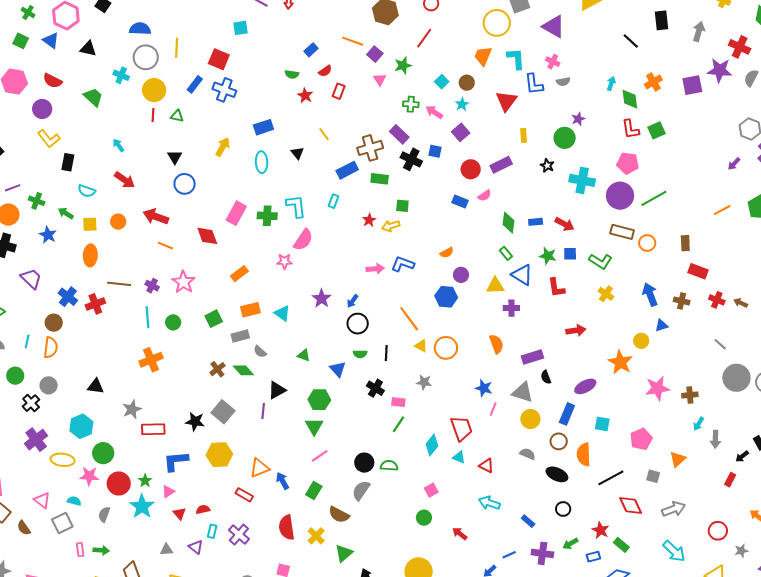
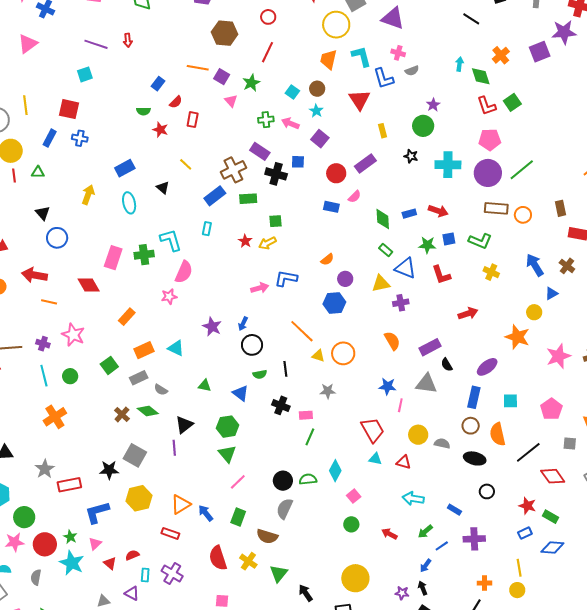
blue cross: (224, 90) -> (80, 138), size x0.7
brown cross: (682, 301) -> (567, 266), turned 35
yellow circle: (530, 419) -> (418, 435), moved
cyan diamond: (432, 445) -> (335, 471), moved
green arrow: (570, 544) -> (425, 531), moved

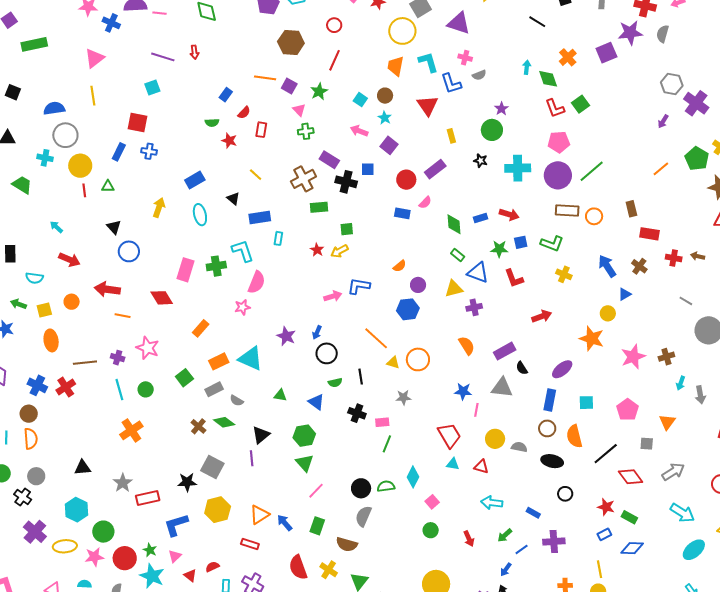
yellow line: (25, 105) -> (93, 96), moved
green cross: (266, 120) -> (306, 131), moved
blue rectangle: (215, 196) -> (260, 217), moved, turned 30
cyan triangle: (176, 348) -> (251, 359), size x1.5
red arrow: (389, 534) -> (469, 539), turned -140

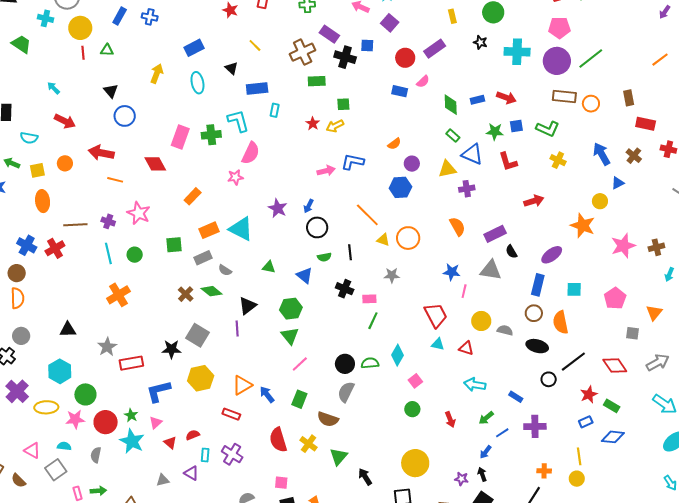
green square: (184, 378) -> (174, 245), turned 30
black line: (606, 454) -> (573, 362), moved
red star: (606, 507) -> (589, 394), turned 30

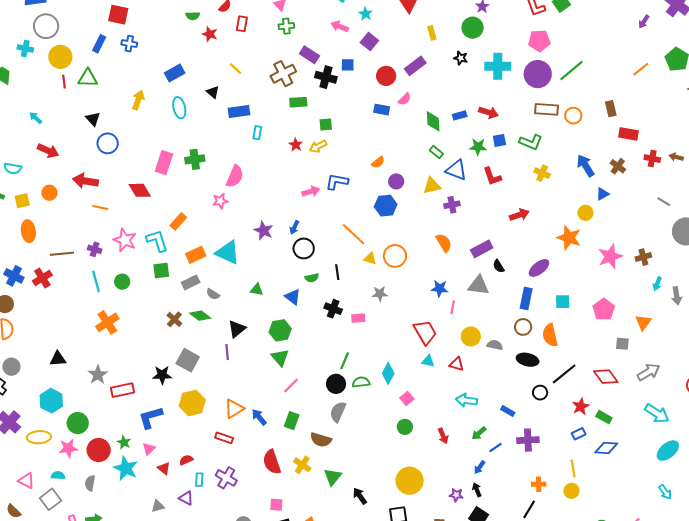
green triangle: (107, 50) -> (88, 78), size x1.5
cyan L-shape: (238, 121) -> (157, 241), moved
green line: (373, 321) -> (345, 361), moved

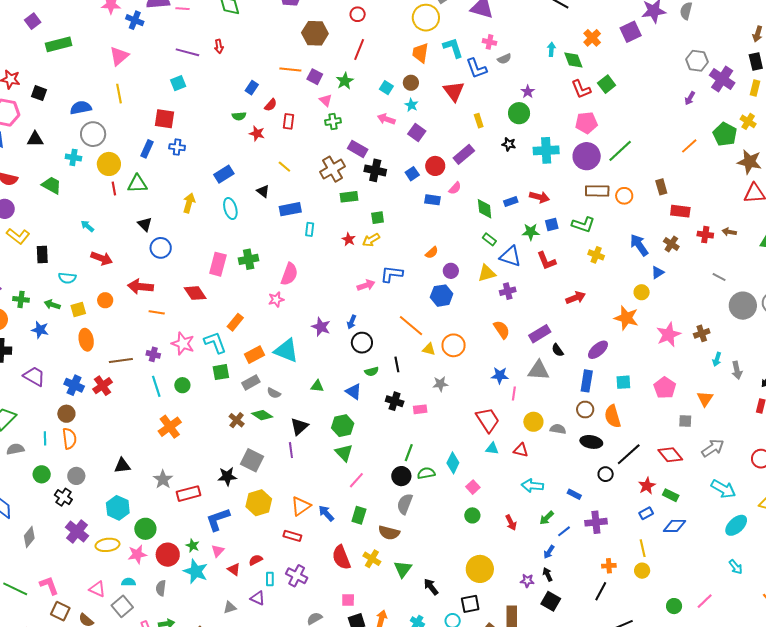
blue square: (348, 65) -> (412, 174), moved, turned -32

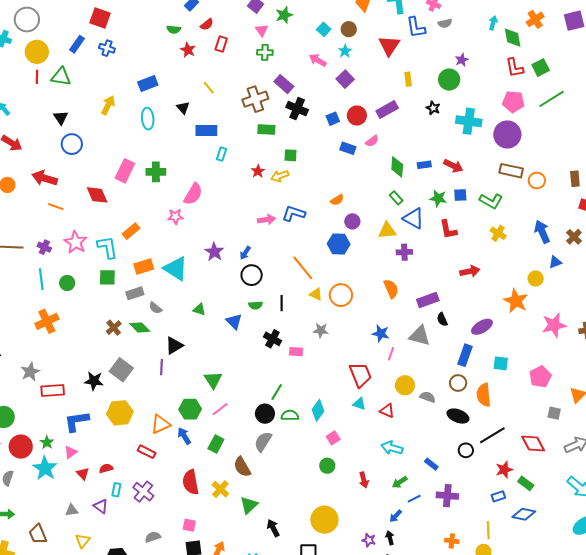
green line: (620, 151) -> (552, 99), moved
green hexagon: (343, 426) -> (190, 409), moved
brown semicircle: (389, 533) -> (242, 467), turned 35

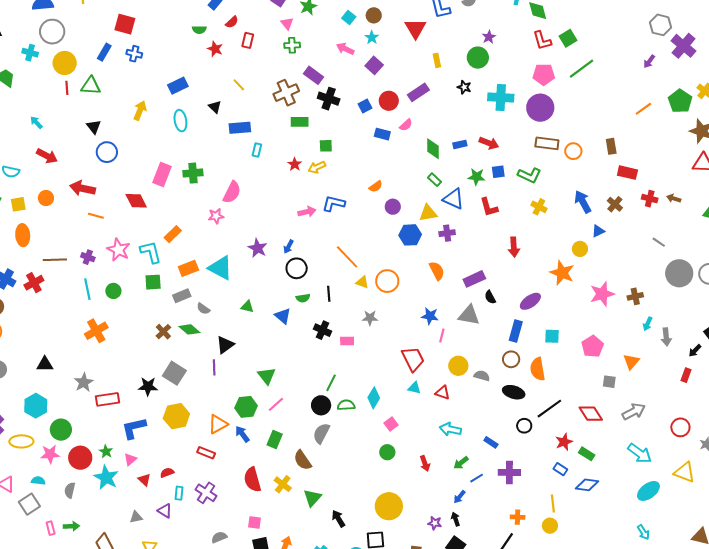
blue hexagon: (339, 244) -> (410, 235), moved
red arrow: (470, 271) -> (514, 247), turned 102
blue rectangle: (498, 496) -> (560, 469), turned 56

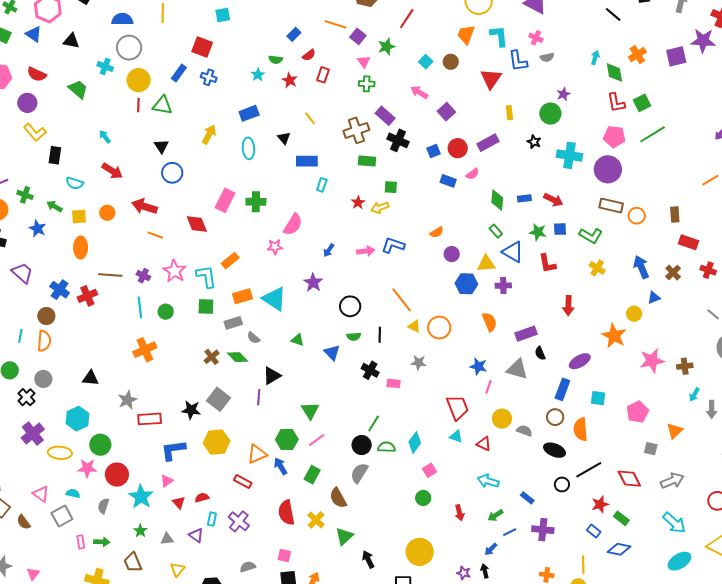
cyan star: (372, 37) -> (258, 75), moved
blue arrow: (289, 247) -> (329, 250), moved
green star: (106, 451) -> (140, 531), moved

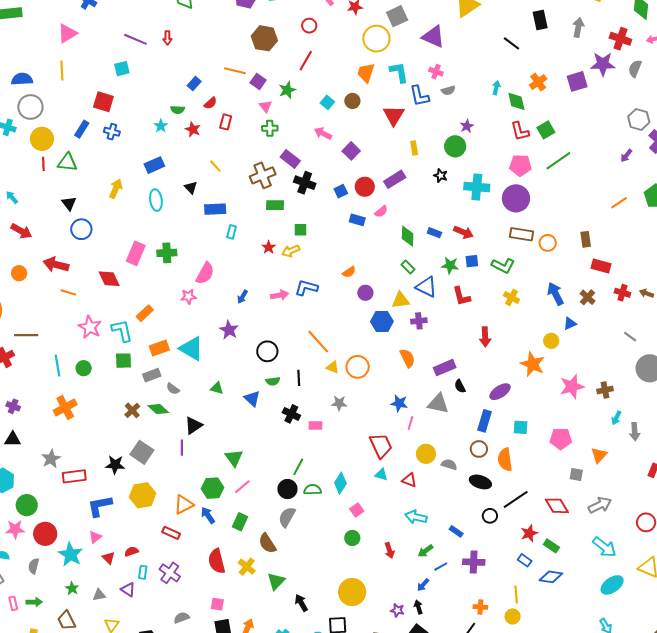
blue rectangle: (524, 198) -> (434, 233), turned 32
purple cross: (143, 276) -> (13, 406), moved
pink pentagon: (637, 412) -> (561, 439), turned 30

